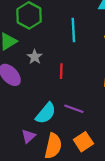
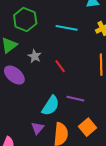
cyan line: (73, 30) -> (67, 28), turned -70
red line: (61, 71) -> (60, 66), turned -32

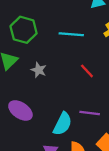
red line: (60, 66) -> (87, 71), moved
purple ellipse: (14, 75) -> (20, 110), moved

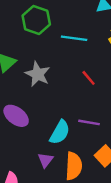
green hexagon: (24, 30) -> (36, 20), moved
gray star: (39, 70) -> (38, 74), size x1.5

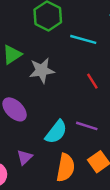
gray star: (38, 74) -> (42, 70), turned 30
purple triangle: (45, 160) -> (25, 157), moved

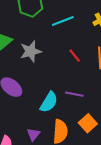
cyan line: (83, 39) -> (63, 21), turned -30
purple triangle: (25, 157) -> (33, 134), moved

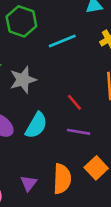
red line: (75, 56) -> (74, 102), moved
cyan semicircle: (49, 102) -> (36, 125), moved

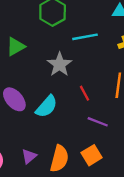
gray star: (23, 80) -> (60, 64), moved, turned -30
purple line: (79, 132) -> (98, 122), moved

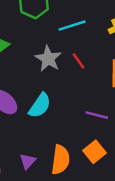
red line: (84, 93) -> (79, 61), moved

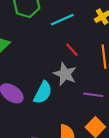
gray star: (48, 59) -> (65, 74), moved

